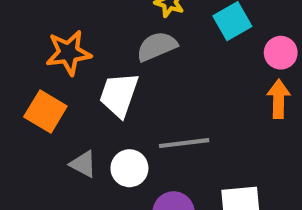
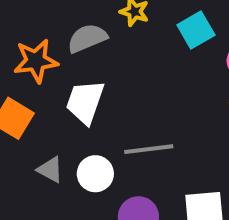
gray semicircle: (157, 46) -> (87, 38), moved

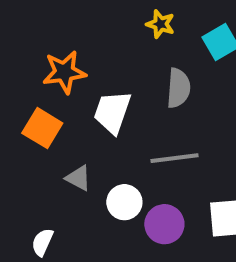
gray semicircle: (87, 38) -> (178, 88), moved, turned 117
white circle: (95, 174) -> (124, 202), moved

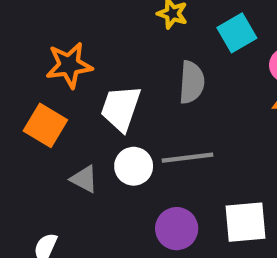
white circle: (124, 202) -> (134, 166), moved

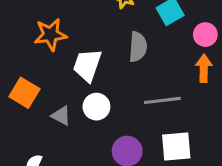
orange square: (45, 125) -> (24, 93), moved
gray line: (187, 158) -> (162, 100), moved

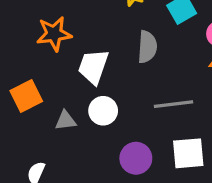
orange square: (24, 93) -> (26, 96), turned 32
gray triangle: (61, 116) -> (65, 121), turned -35

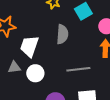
gray triangle: (65, 121) -> (14, 67), moved

